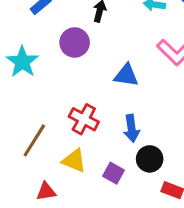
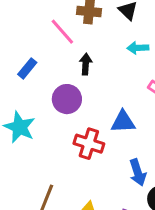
red cross: (84, 119) -> (89, 144), moved

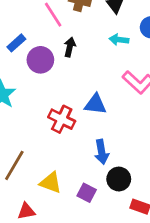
purple circle: (67, 99) -> (40, 60), moved

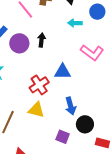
black arrow: (70, 47) -> (41, 40), moved
red cross: (62, 119) -> (39, 85), turned 36
yellow triangle: (51, 183) -> (36, 110), moved

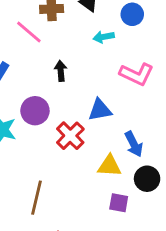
purple circle: (19, 43) -> (35, 111), moved
blue arrow: (71, 106) -> (134, 144), moved
yellow triangle: (36, 110) -> (109, 166), moved

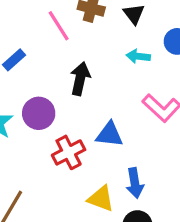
black arrow: (61, 71) -> (80, 79), size x1.4

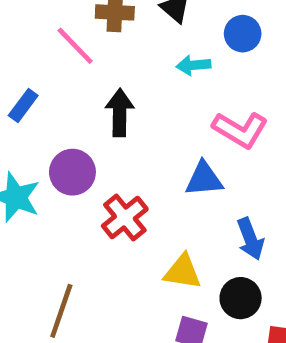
blue triangle: (109, 134) -> (204, 179), moved
blue arrow: (135, 183) -> (250, 239), moved

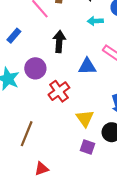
blue triangle: (204, 179) -> (87, 66), moved
yellow triangle: (183, 272) -> (85, 118), turned 42

